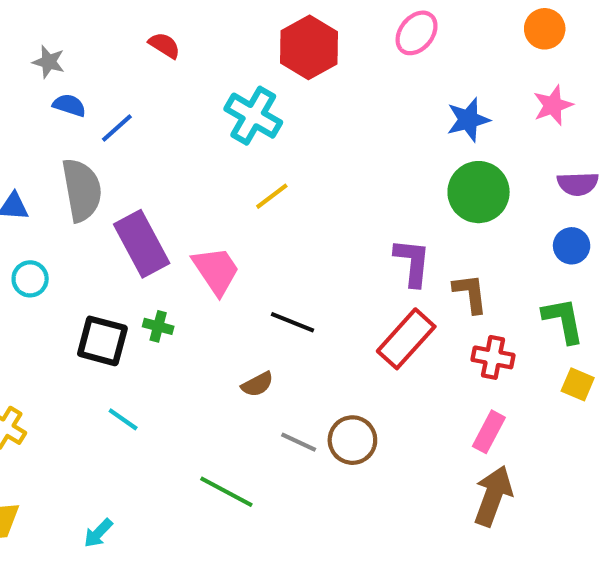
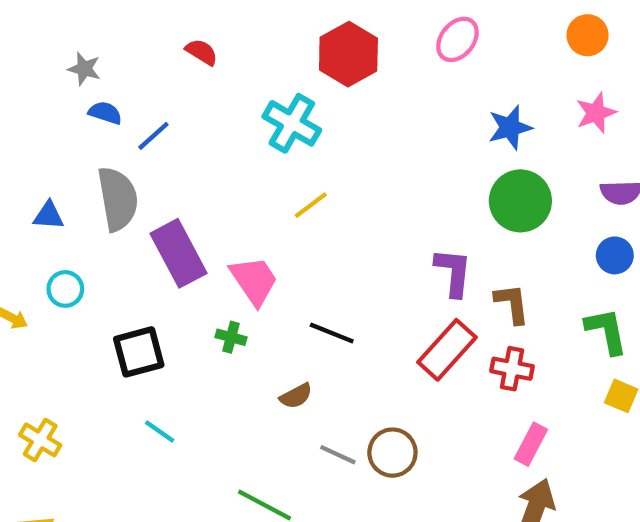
green cross: (158, 326) -> (231, 337), moved
black square: (102, 341) -> (139, 352), turned -30
red cross: (493, 357) -> (512, 369), moved

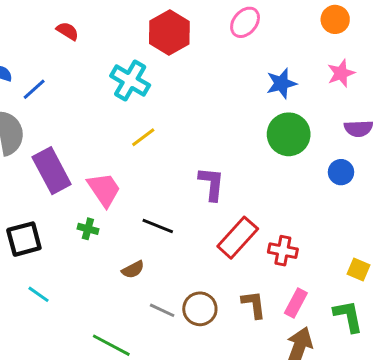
blue circle: (615, 255) -> (341, 172), moved
purple L-shape: (453, 272) -> (212, 184), moved
brown L-shape: (512, 304) -> (254, 304), moved
green L-shape: (606, 331) -> (348, 316), moved

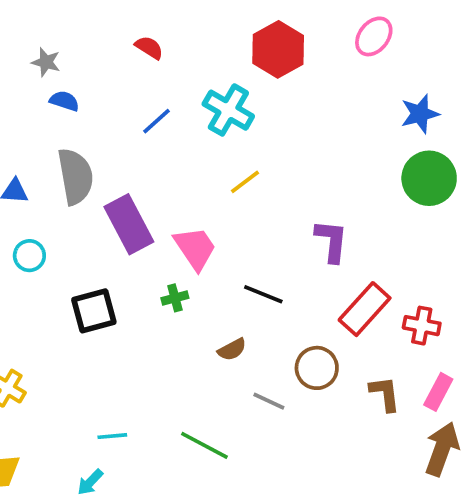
blue line: (34, 89) -> (157, 121), moved
green cross: (88, 229) -> (175, 298), turned -30
cyan line: (38, 294) -> (112, 436), moved, turned -40
brown circle: (200, 309) -> (317, 368), moved

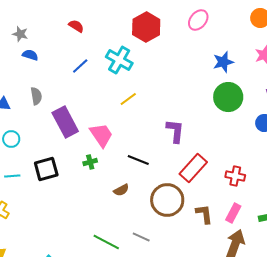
gray semicircle: (75, 176) -> (36, 96), size x0.6
red cross: (422, 326) -> (235, 176), moved
brown circle: (317, 368) -> (167, 200), size x1.4
gray line: (269, 401) -> (141, 237), moved
cyan line: (112, 436) -> (12, 176), moved

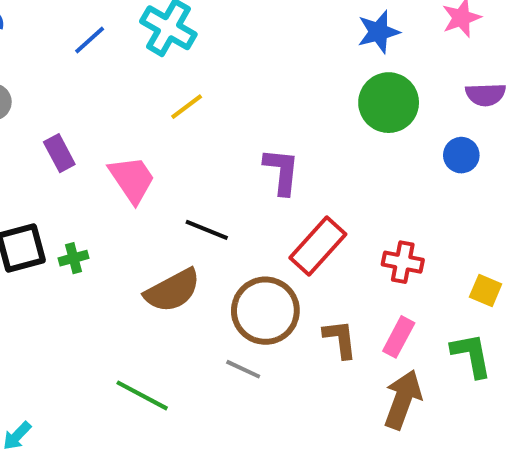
purple rectangle: (65, 122) -> (59, 153), size x0.6
green cross: (90, 162) -> (73, 258), moved
brown semicircle: (121, 190) -> (172, 290), size x1.8
gray line: (141, 237) -> (243, 369), moved

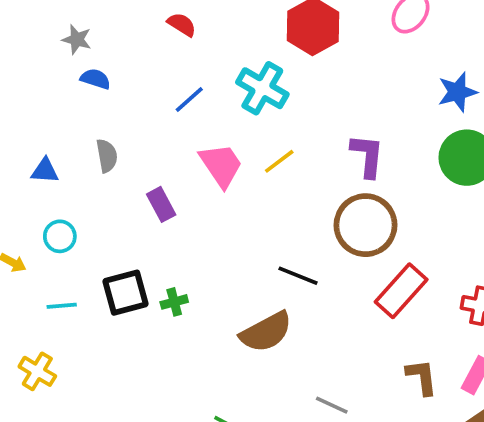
purple L-shape: (282, 171) -> (367, 156), moved
pink trapezoid: (132, 179) -> (221, 165), moved
brown circle: (265, 311) -> (366, 225), moved

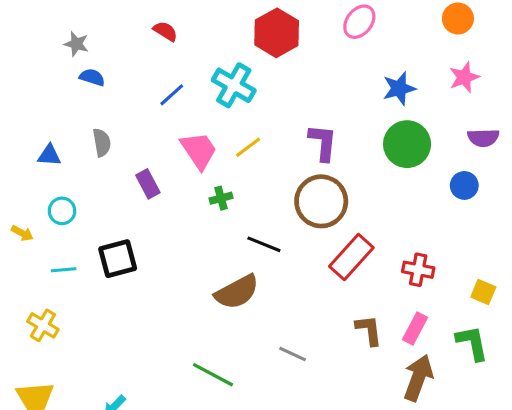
green cross: (174, 302) -> (221, 198), moved

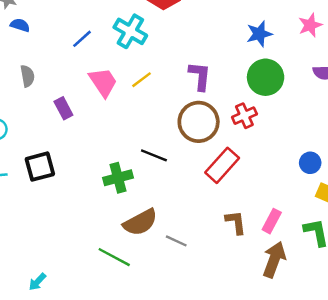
blue circle: (464, 185) -> (310, 163), moved
green cross: (221, 198) -> (118, 178), moved, size x1.6
red cross: (418, 270) -> (244, 116), moved, turned -35
brown semicircle: (237, 292) -> (140, 222), moved

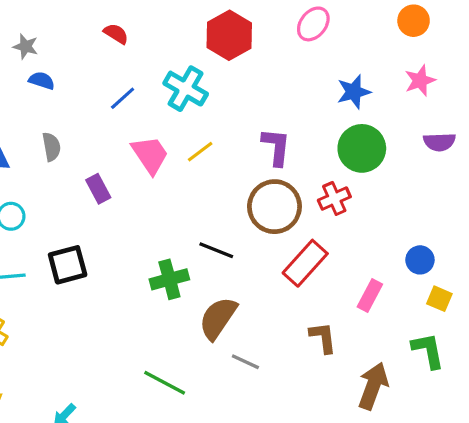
pink rectangle: (272, 221) -> (370, 295), moved
brown semicircle: (140, 222) -> (218, 318), moved, turned 152

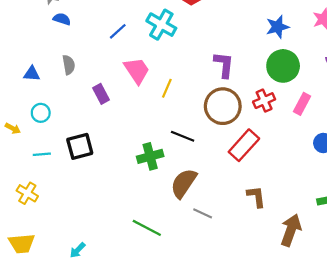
yellow line: (200, 152) -> (167, 88), moved, turned -30
pink rectangle: (370, 295) -> (302, 104), moved

